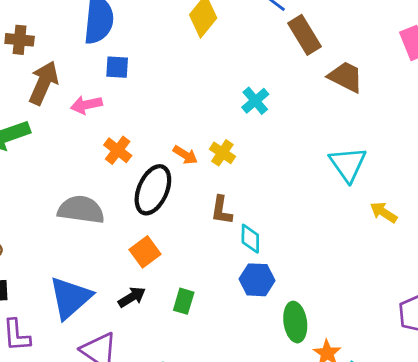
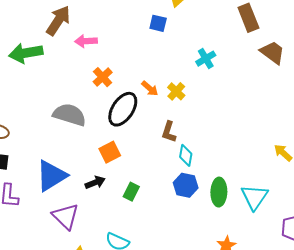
blue square: (117, 67) -> (158, 23), moved
cyan triangle: (348, 164) -> (254, 197), moved
green ellipse: (295, 322) -> (219, 192), moved

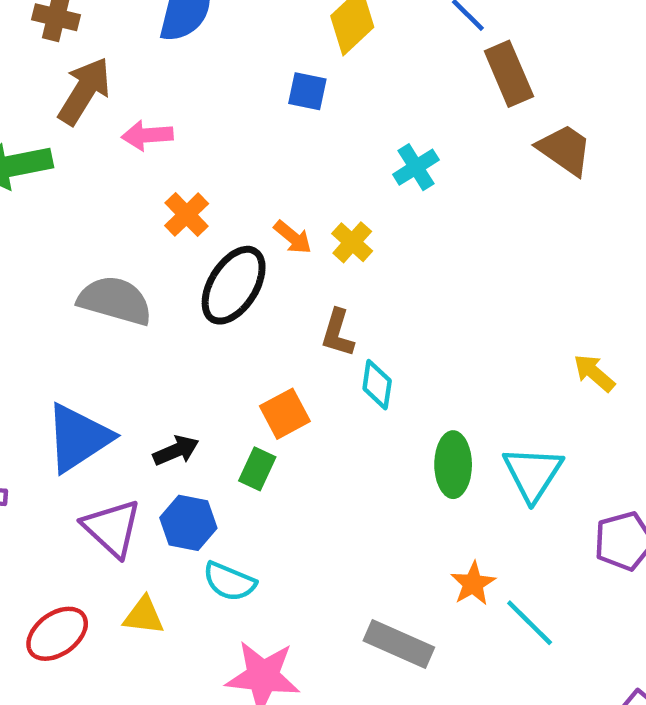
orange square: (110, 152) -> (285, 414), moved
blue hexagon: (186, 185) -> (188, 523), moved

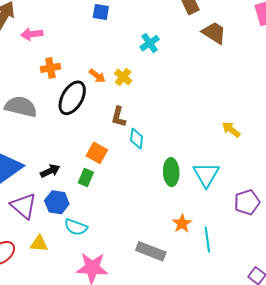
orange cross: (187, 215) -> (50, 68), turned 36
orange square: (285, 414) -> (97, 153), turned -30
cyan line: (530, 623) -> (207, 240), turned 40

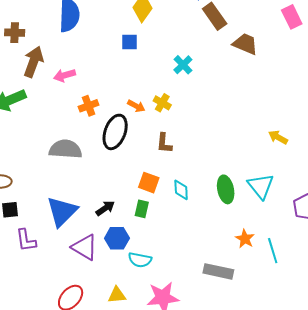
cyan diamond: (137, 139) -> (181, 190), moved
yellow triangle: (39, 244) -> (117, 295), moved

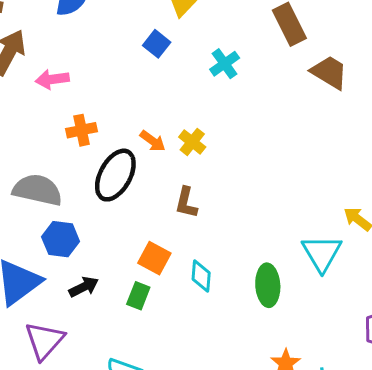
blue square: (129, 42) -> (157, 44), turned 30
cyan cross: (183, 65) -> (225, 64), moved
cyan triangle: (261, 186) -> (322, 253), moved
blue hexagon: (117, 238) -> (61, 239), moved
purple triangle: (85, 247) -> (44, 341), turned 32

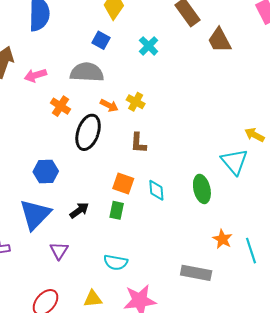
brown trapezoid: (329, 72) -> (219, 40), turned -140
orange cross: (81, 130) -> (60, 106), turned -36
gray semicircle: (37, 190) -> (87, 72), moved
blue hexagon: (61, 239) -> (46, 171), moved
purple triangle: (44, 341) -> (59, 251), size x0.7

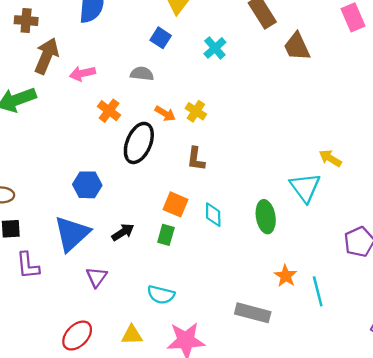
gray semicircle: (87, 72) -> (142, 74), size x0.6

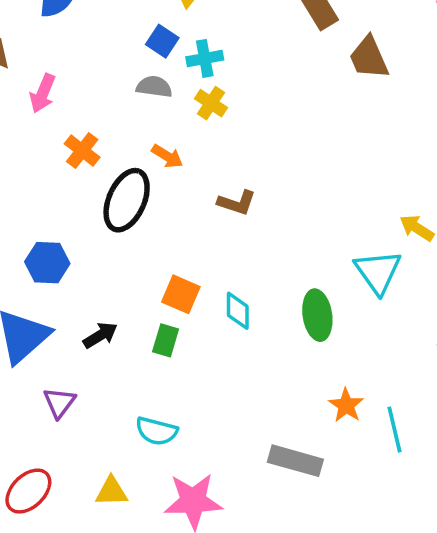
cyan cross: (215, 48) -> (205, 58), moved, turned 30
pink arrow: (82, 73) -> (43, 93), turned -55
gray semicircle: (142, 74) -> (154, 87), moved
yellow cross: (196, 111) -> (211, 103), moved
brown L-shape: (196, 159) -> (237, 203), moved, turned -80

